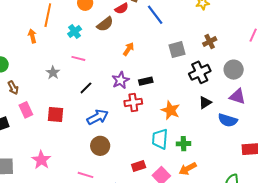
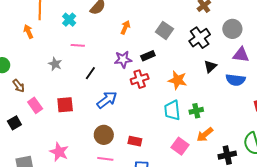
gray square: (177, 50) -> (164, 30), moved, turned -30
purple star: (121, 80) -> (123, 59), turned 30
brown circle: (100, 146) -> (104, 135), moved
red rectangle: (139, 166) -> (135, 141), moved, turned 40

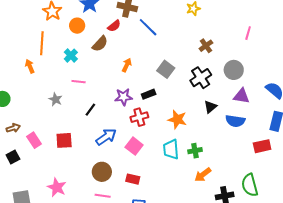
brown arrow: (19, 86) -> (13, 128), moved, turned -72
pink square: (180, 146) -> (134, 146), moved

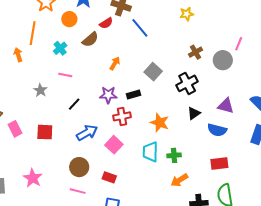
gray circle: (234, 70) -> (223, 60), moved
red rectangle: (262, 146) -> (219, 163), moved

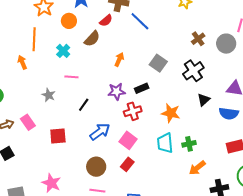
pink rectangle: (15, 129) -> (28, 122), moved
red rectangle: (109, 177) -> (127, 164), moved, turned -64

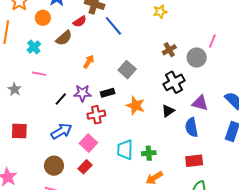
black cross: (193, 71) -> (174, 82), moved
black line: (84, 105) -> (61, 99), moved
orange star: (171, 113) -> (135, 106), moved
blue semicircle: (229, 114) -> (192, 127), turned 66

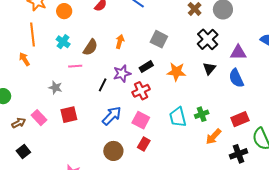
brown semicircle: (64, 38) -> (90, 47), moved
red square: (19, 131) -> (69, 115), moved
red rectangle: (194, 161) -> (240, 119), moved

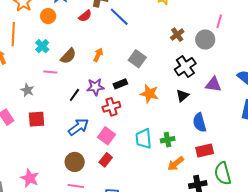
blue semicircle: (236, 78) -> (200, 123), moved

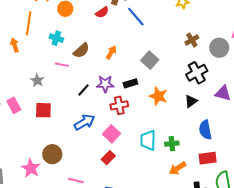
cyan cross: (42, 46) -> (56, 38), turned -32
brown circle: (75, 162) -> (52, 154), moved

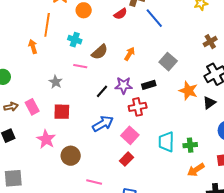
orange star: (158, 96) -> (188, 91), moved
pink star: (31, 168) -> (46, 139), moved

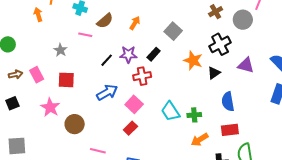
black rectangle: (149, 85) -> (154, 54), turned -32
cyan trapezoid: (166, 142) -> (170, 111), turned -35

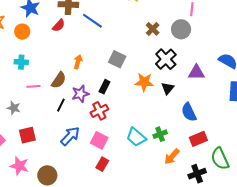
brown semicircle: (105, 21) -> (59, 80), moved

